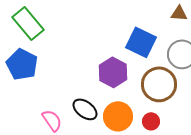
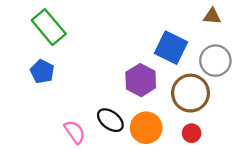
blue pentagon: (22, 64) -> (42, 71), size x0.7
red circle: (151, 121) -> (192, 133), moved

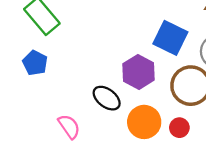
black ellipse: (110, 120) -> (107, 98), moved
red circle: (192, 133) -> (179, 128), moved

